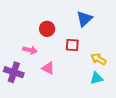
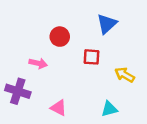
pink triangle: (48, 68) -> (58, 108), moved
cyan triangle: (96, 78) -> (109, 109), moved

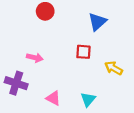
red circle: (60, 37) -> (45, 11), moved
cyan triangle: (109, 109) -> (88, 99), moved, turned -35

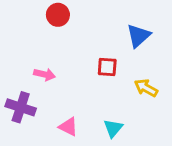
blue triangle: (97, 22) -> (138, 36), moved

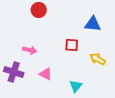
blue triangle: (138, 36) -> (93, 24), turned 48
pink triangle: (68, 127) -> (46, 74), moved

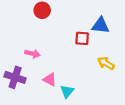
red square: (72, 45) -> (82, 38), moved
cyan triangle: (76, 86) -> (67, 91), moved

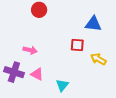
red square: (82, 38) -> (77, 45), moved
pink triangle: (50, 80) -> (37, 74), moved

